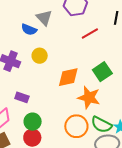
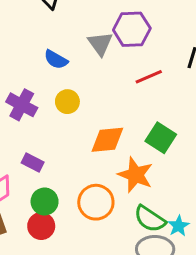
gray triangle: (44, 18) -> (100, 44), moved
green square: (102, 72) -> (161, 138), turned -30
orange circle: (76, 126) -> (96, 202), moved

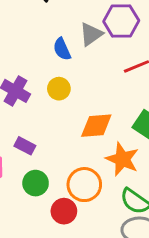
gray triangle: (100, 44) -> (91, 34), turned 30
blue semicircle: (56, 59) -> (62, 49), moved, turned 35
red circle: (41, 226) -> (64, 211), moved

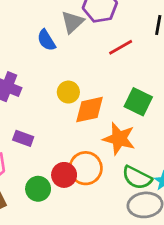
yellow circle: (59, 89) -> (68, 92), moved
green circle: (36, 183) -> (38, 189), moved
red circle: (64, 211) -> (64, 175), moved

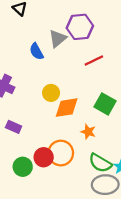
orange star: (119, 139) -> (88, 132), size x0.6

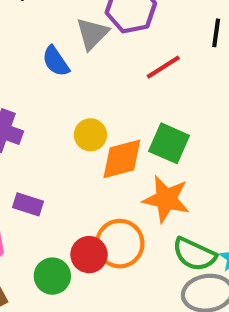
green square: (105, 104) -> (169, 143), moved
orange star: (88, 132) -> (166, 199), size x1.6

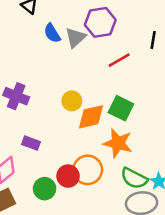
blue semicircle: (56, 61) -> (52, 33), moved

